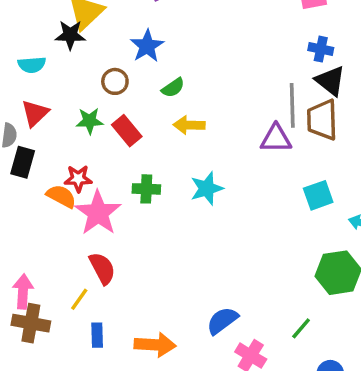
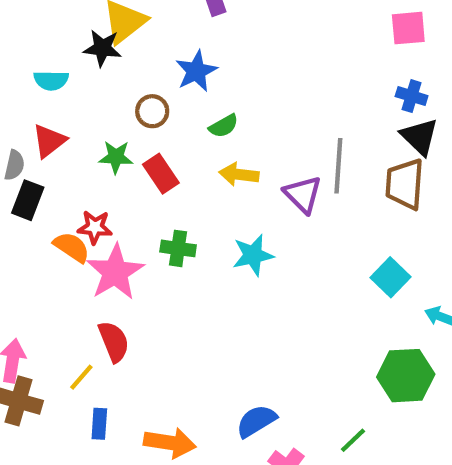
gray line: (292, 105) -> (338, 166), moved
purple triangle: (276, 139) -> (303, 194), moved, turned 40
cyan square: (318, 195) -> (390, 277), turned -32

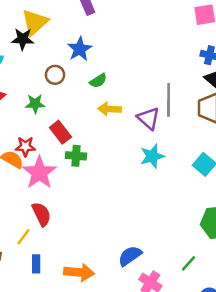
red rectangle: (161, 174) -> (60, 132), moved
cyan star: (253, 255) -> (152, 156), moved

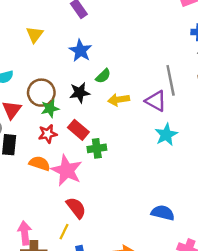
yellow triangle: (35, 22) -> (35, 35), size x0.7
black star: (23, 39) -> (80, 93), moved
brown circle: (55, 75) -> (41, 93), moved, size x1.5
red star: (25, 147) -> (48, 134), moved
blue semicircle: (130, 256) -> (163, 213), moved, turned 60

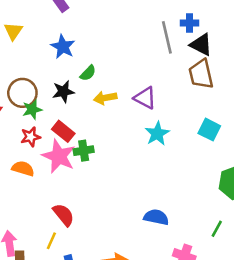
gray line: (171, 80) -> (167, 37), moved
pink star: (67, 170) -> (59, 156), moved

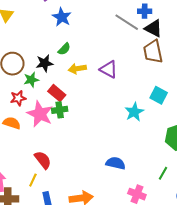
gray line: (167, 37) -> (127, 22), turned -45
blue star: (63, 47) -> (62, 17), moved
green star: (32, 110) -> (31, 80), moved
red rectangle: (63, 131) -> (57, 93), moved
cyan star: (157, 134) -> (134, 112), moved

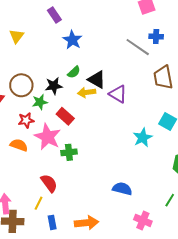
black triangle: (153, 28) -> (97, 79), moved
green cross: (60, 110) -> (69, 152), moved

